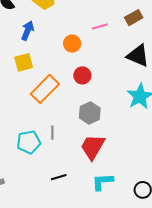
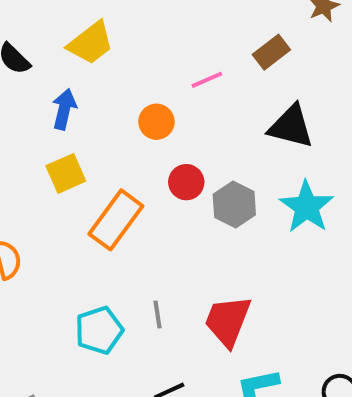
gray hexagon: (90, 113) -> (234, 204), moved
gray line: (52, 133) -> (157, 315), moved

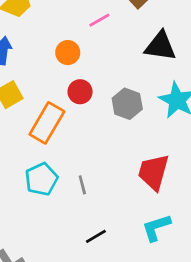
red circle: (186, 182) -> (80, 92), moved
red trapezoid: (228, 321) -> (154, 172), moved
cyan pentagon: (99, 330) -> (41, 179), moved

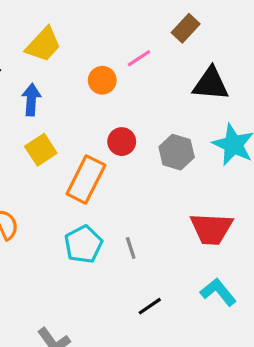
orange circle: (68, 53) -> (102, 80), moved
red trapezoid: (154, 172) -> (211, 229), turned -99
cyan L-shape: (156, 228) -> (218, 292), turned 72

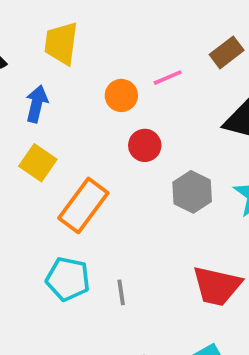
yellow trapezoid: (43, 45) -> (61, 43), turned 135
red circle: (122, 142) -> (145, 145), moved
yellow square: (41, 150) -> (38, 163), turned -32
cyan pentagon: (83, 244) -> (68, 279), turned 30

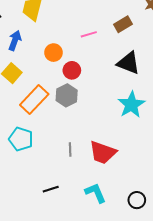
orange circle: (121, 95) -> (53, 53), moved
gray hexagon: (192, 192) -> (67, 95), moved
gray line: (121, 292) -> (70, 149), moved

